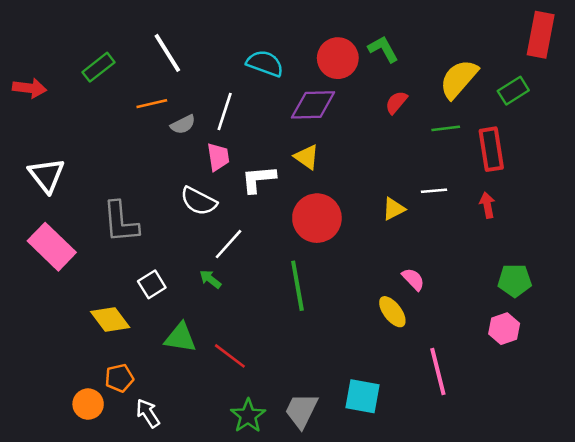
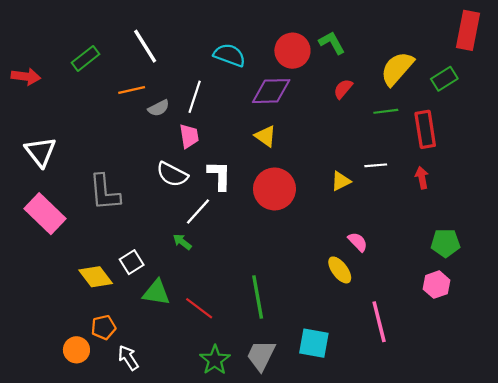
white L-shape: (258, 179) -> (219, 175), moved, turned 96
white square: (152, 284) -> (132, 262), moved
green line: (297, 286) -> (258, 297), moved

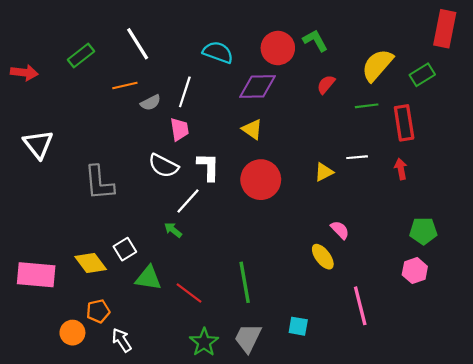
pink rectangle: (45, 214) -> (36, 275), moved, turned -39
cyan square: (314, 343) -> (298, 326), size x0.7

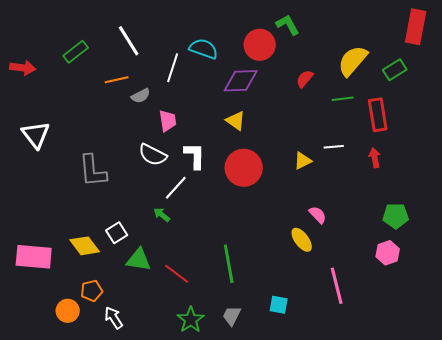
green L-shape: (315, 41) -> (288, 25), moved
white line: (185, 92) -> (173, 68), moved
gray trapezoid: (248, 338) -> (232, 316), size x0.7

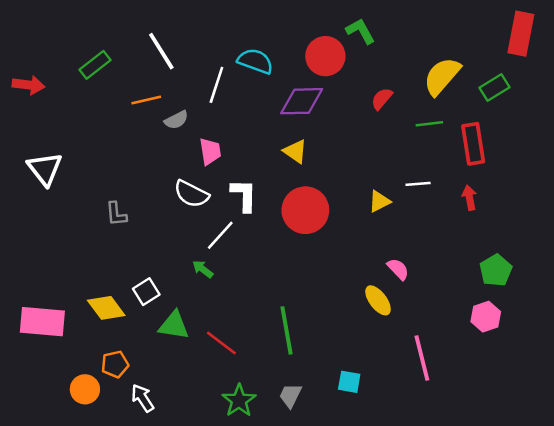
gray L-shape: (93, 171) -> (116, 214), size x0.6
green pentagon: (396, 216) -> (496, 270), turned -30

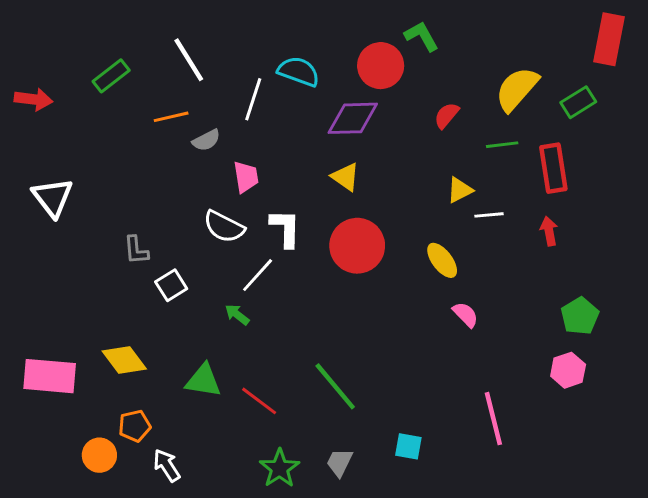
yellow triangle: (379, 201) -> (460, 190), moved
white square: (146, 292) -> (171, 285), moved
yellow ellipse: (378, 300) -> (442, 260), moved
green line: (287, 330) -> (335, 386), turned -30

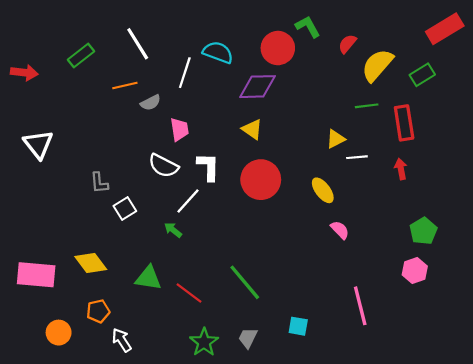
red rectangle: (609, 39) -> (445, 29), turned 48
red semicircle: (447, 115) -> (347, 44), moved
orange circle: (99, 455) -> (59, 333), moved

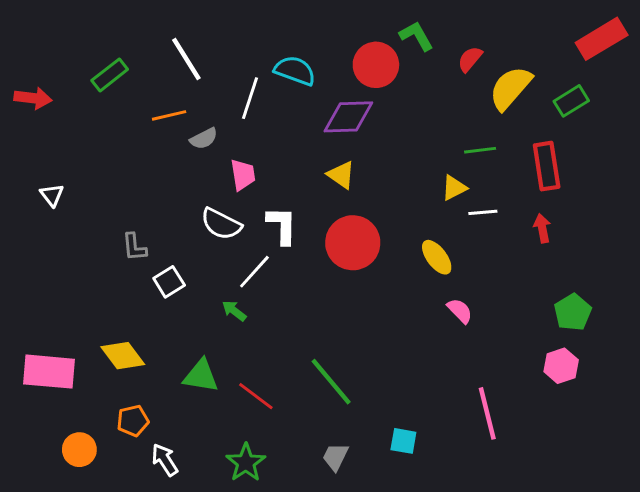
green line: (367, 106) -> (480, 150), moved
white triangle: (38, 144) -> (52, 195), size x0.6
green star: (204, 342) -> (246, 463), moved

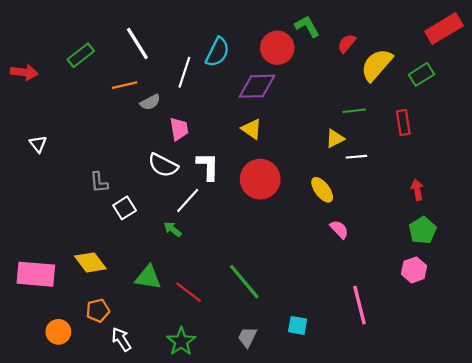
cyan semicircle: (295, 71) -> (217, 52), turned 96
red rectangle: (547, 166) -> (403, 123), size x0.7
red arrow: (542, 228) -> (417, 190), moved

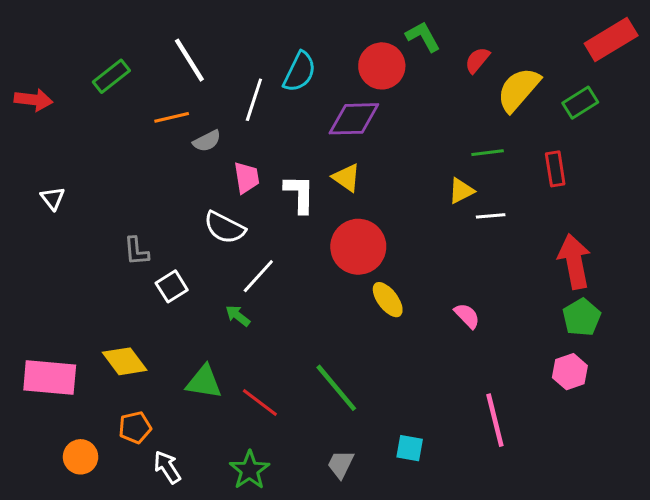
white L-shape: (208, 166) -> (300, 194), moved
yellow ellipse: (322, 190) -> (388, 300), moved
red arrow: (417, 190) -> (574, 261), size x1.8

